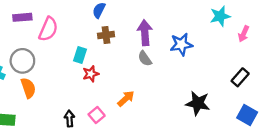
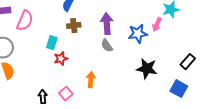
pink arrow: (244, 34) -> (157, 25), moved
orange arrow: (126, 99) -> (91, 80), turned -42
black star: (198, 103) -> (147, 69), moved
blue square: (247, 115) -> (179, 89), moved

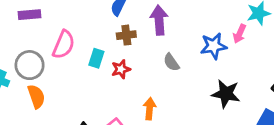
pink semicircle: (25, 21) -> (64, 45), moved
purple arrow: (107, 24) -> (159, 20), moved
red star: (61, 59) -> (121, 69), moved

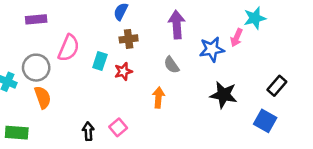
purple arrow: (159, 20) -> (177, 25), moved
orange arrow: (150, 109) -> (158, 97), moved

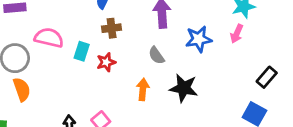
pink arrow: (237, 38) -> (237, 34), moved
pink semicircle: (69, 48) -> (49, 38), turned -100
black star: (224, 95) -> (184, 88), moved

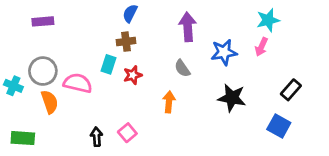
brown cross: (112, 28) -> (126, 42), moved
pink semicircle: (49, 38) -> (78, 83), moved
black star: (184, 88) -> (232, 98), moved

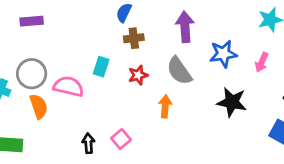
brown cross: (126, 42) -> (134, 38), moved
pink arrow: (261, 47) -> (262, 62), moved
gray semicircle: (182, 68) -> (179, 71), size x1.5
red star: (133, 75) -> (138, 75), moved

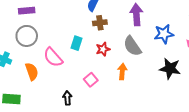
gray circle: (32, 74) -> (27, 36), moved
pink semicircle: (69, 86) -> (53, 57), turned -145
pink square: (121, 139) -> (91, 80), moved

